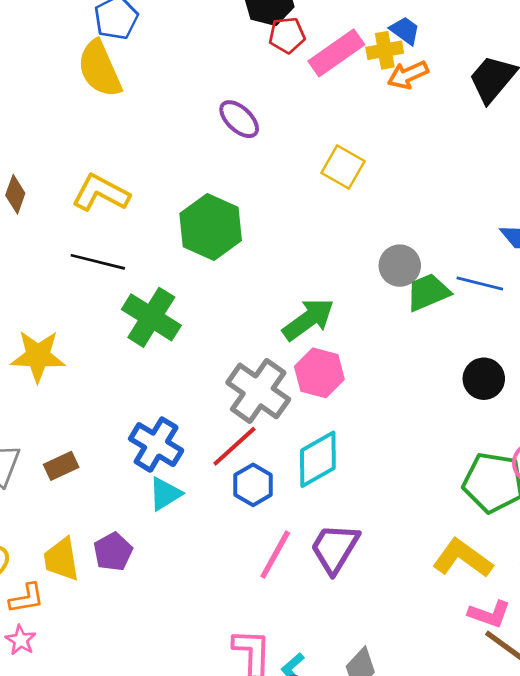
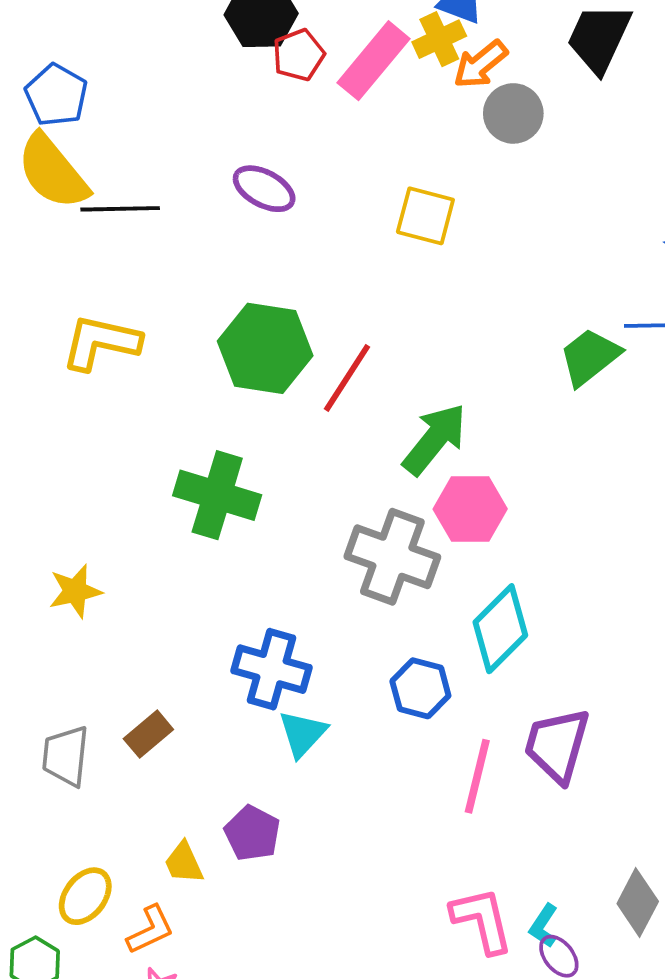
black line: (98, 262) -> (120, 209), moved
gray circle: (400, 266) -> (513, 113), moved
yellow star: (38, 356) -> (75, 591), size x0.7
red line: (234, 446) -> (347, 378), moved
yellow trapezoid: (61, 559) -> (184, 863), size x0.7

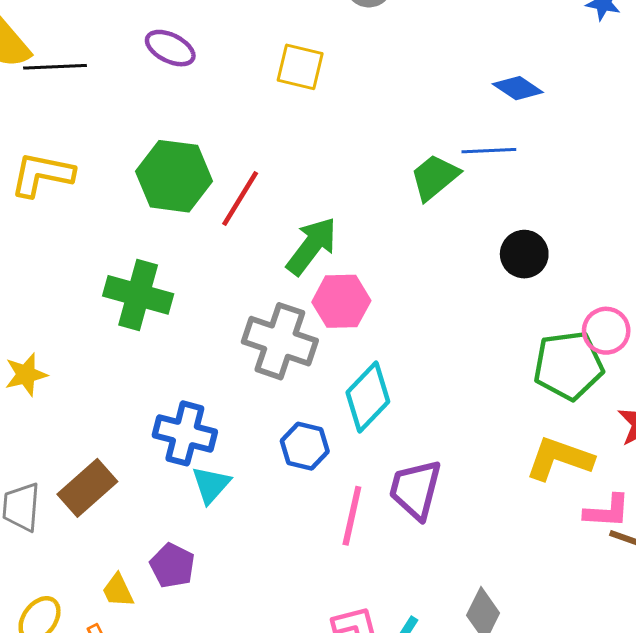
brown rectangle: (148, 734) -> (87, 488), size x1.5

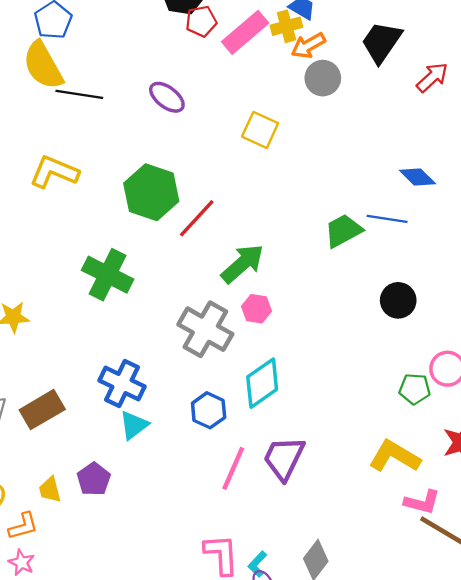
pink hexagon: (341, 301) -> (256, 309), size x0.7
green pentagon: (568, 365) -> (415, 389), size x0.6

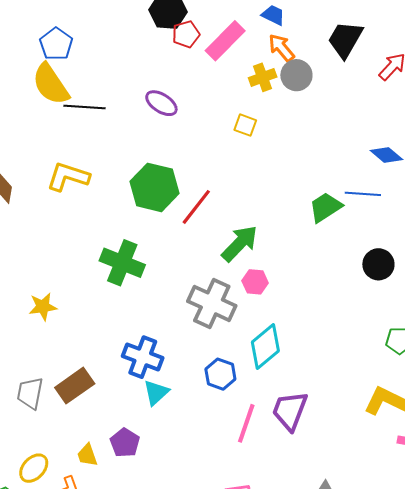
yellow cross: (286, 26) -> (263, 77), moved
orange arrow: (308, 46) -> (281, 48), turned 84
yellow square: (260, 130) -> (245, 125), size x0.7

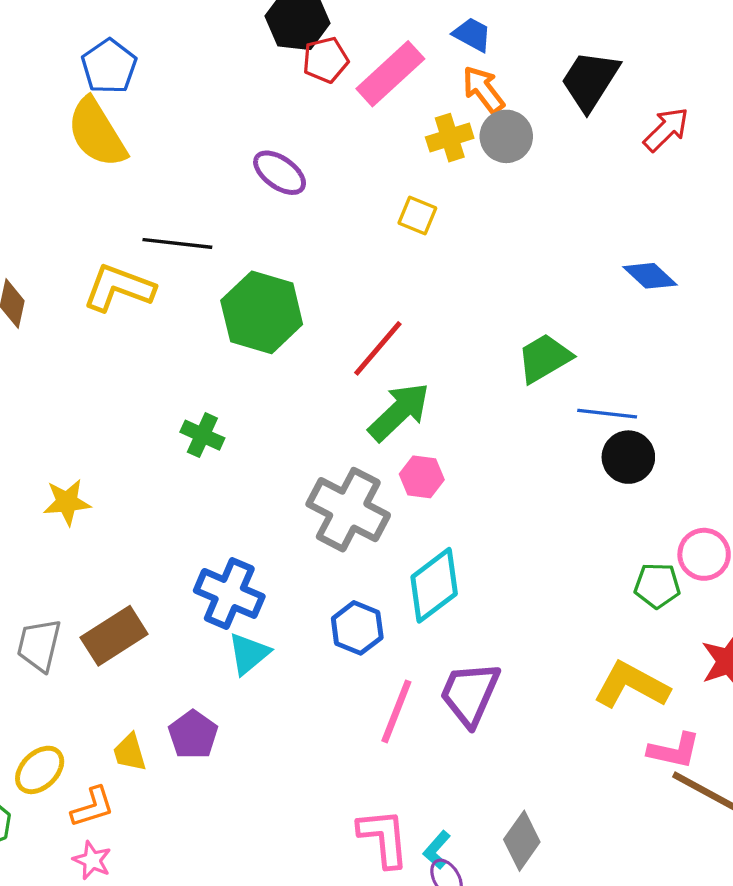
black line: (85, 107) -> (177, 243), moved
blue line: (363, 194) -> (607, 414), moved
red line: (196, 207) -> (378, 348), moved
green cross: (122, 263) -> (202, 435), size x0.6

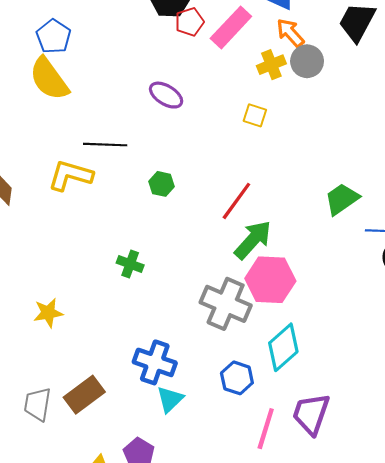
green hexagon: (262, 312) -> (162, 184), size x0.5
pink hexagon: (422, 477) -> (270, 280), size x1.8

